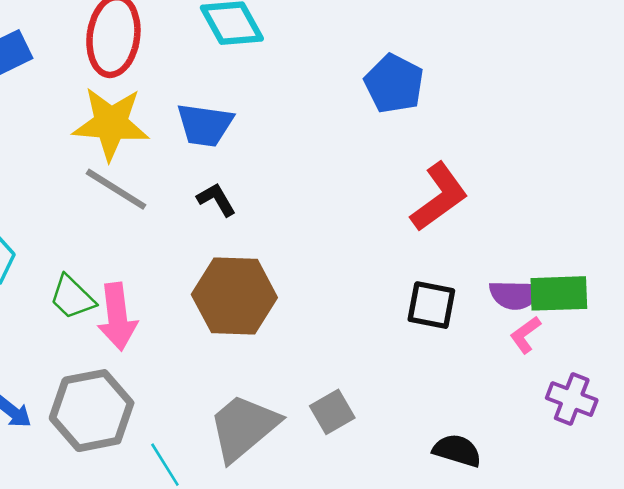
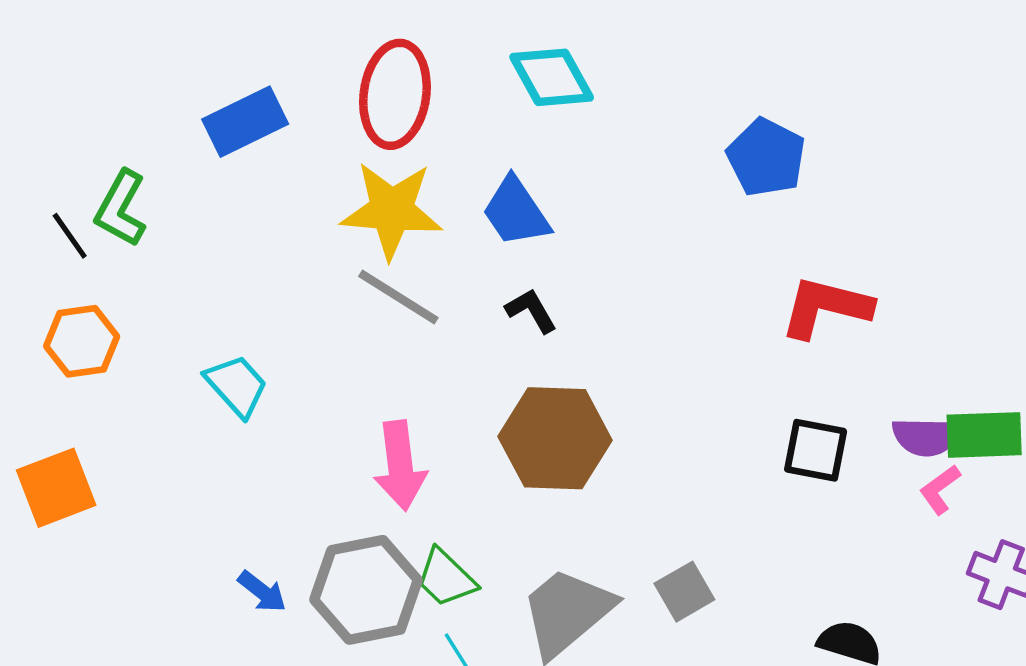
blue trapezoid: (205, 125) -> (516, 212), turned 48
red L-shape: (439, 197) -> (826, 307), turned -130
green trapezoid: (72, 297) -> (446, 578), moved

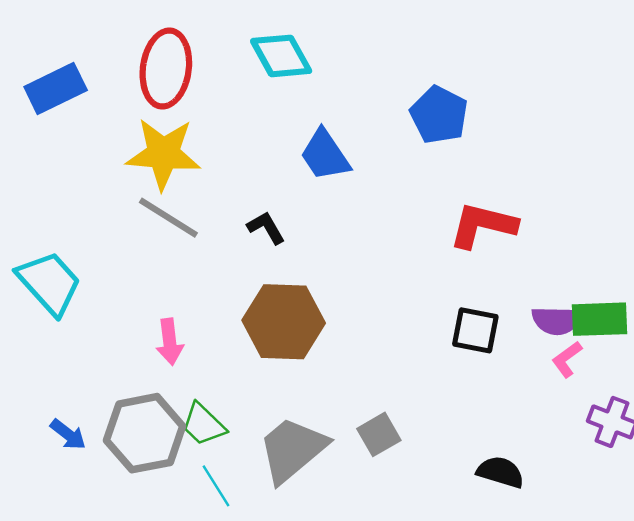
blue trapezoid: (516, 212) -> (325, 155), moved
cyan trapezoid: (237, 386) -> (49, 283), size x1.4
pink arrow: (400, 466) -> (170, 342), size x0.7

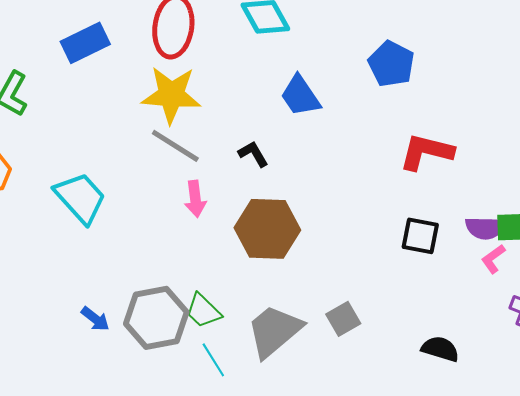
pink arrow: (170, 342) -> (195, 199), moved

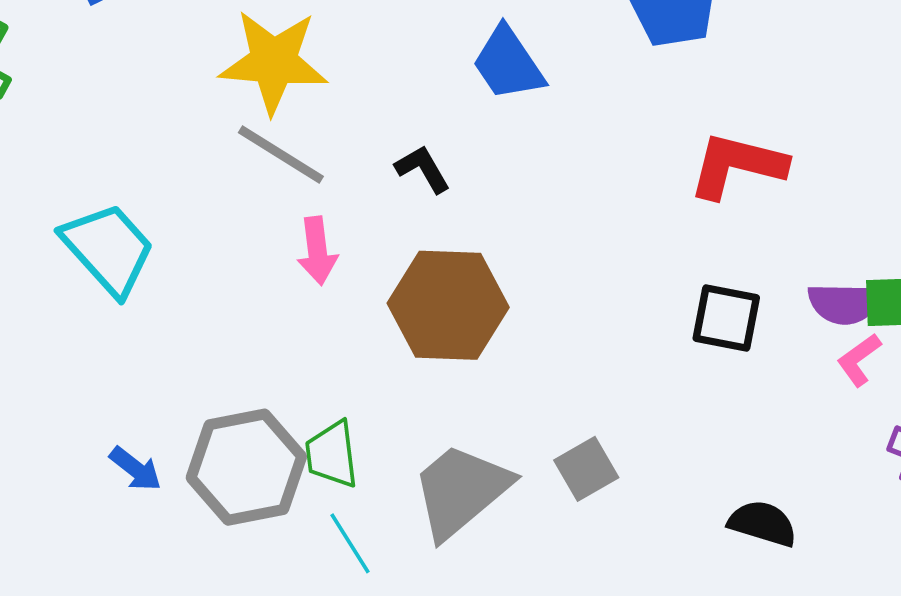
green trapezoid: (203, 311) -> (332, 454), turned 39

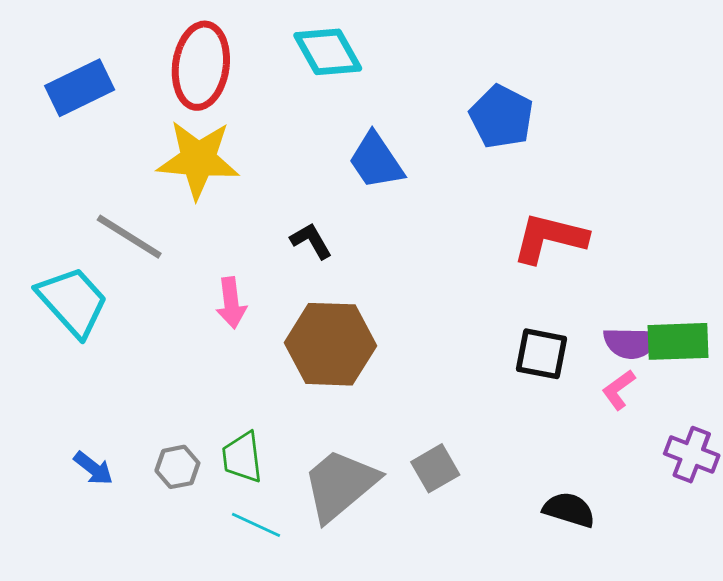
gray line: (281, 154) -> (129, 237), moved
pink L-shape: (859, 360) -> (619, 390), moved
gray hexagon: (246, 467) -> (177, 467), size x0.5
cyan line: (350, 543) -> (256, 525), turned -33

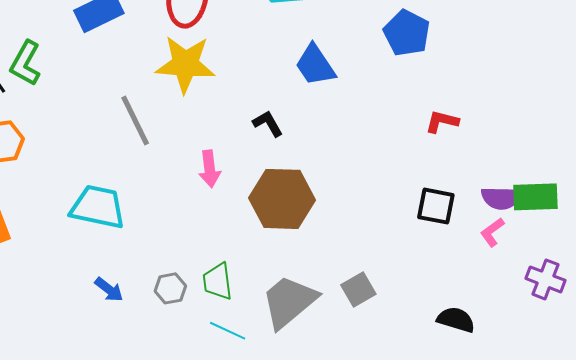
gray line: (129, 237) -> (135, 121), turned 32
red L-shape: (550, 238) -> (442, 122), size x0.6
cyan trapezoid: (73, 301) -> (98, 207), moved, turned -36

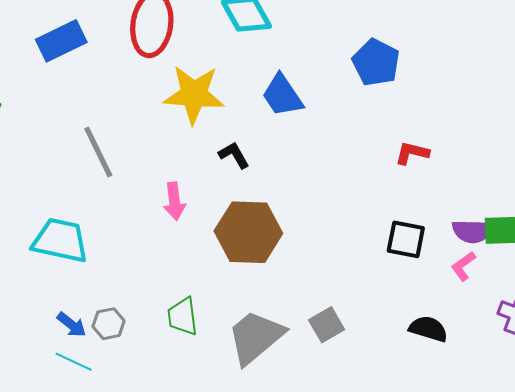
yellow star: (185, 64) -> (194, 94), moved
gray hexagon: (170, 288) -> (109, 324), moved
black semicircle: (456, 320) -> (428, 329), moved
cyan line: (228, 331) -> (74, 362), moved

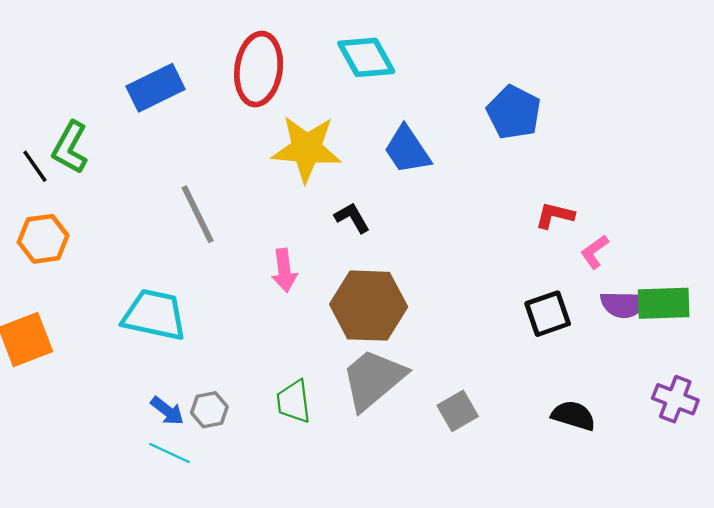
black square: (406, 239) -> (548, 314), turned -30
pink L-shape: (463, 266) -> (594, 252), moved
gray trapezoid: (256, 337) -> (373, 379), moved

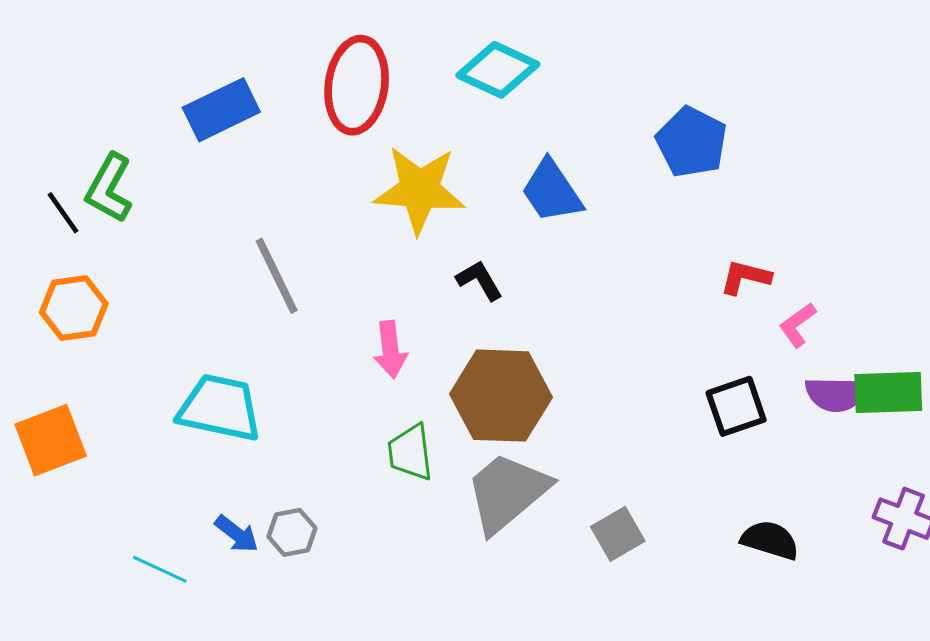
cyan diamond: (366, 57) -> (498, 70), turned -36
green trapezoid: (294, 402) -> (410, 452), moved
cyan line: (170, 453) -> (160, 569), moved

